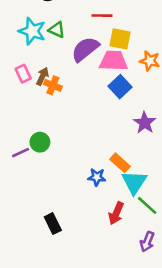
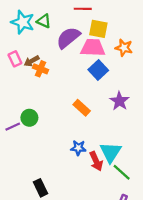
brown arrow: (43, 76) -> (32, 61), turned -144
orange rectangle: (120, 163) -> (82, 108), moved
red arrow: (116, 213) -> (96, 161), moved, turned -48

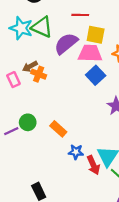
green triangle: (44, 21) -> (42, 27), size x1.5
pink rectangle: (15, 59) -> (13, 80), moved
orange rectangle: (82, 108) -> (58, 129), moved

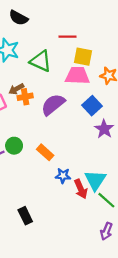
green triangle: (42, 27) -> (41, 61), moved
purple semicircle: (66, 43) -> (53, 105), moved
orange cross: (39, 74) -> (25, 97), turned -32
blue square: (96, 75) -> (92, 106), moved

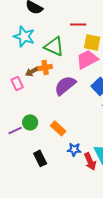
pink trapezoid: (77, 76) -> (87, 59), turned -30
orange cross: (25, 97) -> (45, 67), moved
black rectangle: (25, 216) -> (40, 158), moved

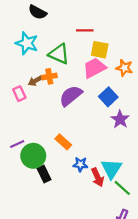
green circle: (30, 122) -> (33, 156), moved, size x1.5

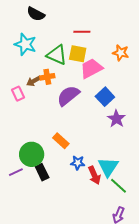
yellow square: (100, 50) -> (78, 54), moved
orange star: (124, 68) -> (121, 53), moved
purple line: (17, 144) -> (16, 172), moved

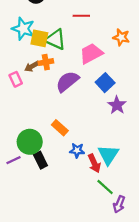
yellow square: (78, 54) -> (39, 38), moved
green line: (119, 186) -> (105, 187), moved

